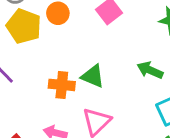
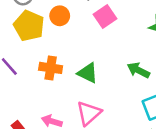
orange cross: (62, 85) -> (51, 68), moved

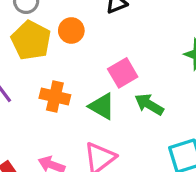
pink square: (105, 16) -> (123, 73), moved
green arrow: (138, 70) -> (149, 104), moved

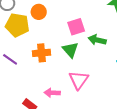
pink square: (123, 73) -> (76, 27), turned 30
green triangle: (102, 106) -> (70, 50), turned 36

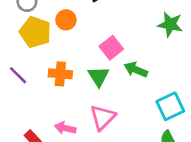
pink square: (76, 27) -> (111, 48), turned -30

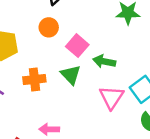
orange circle: (66, 20) -> (49, 27), moved
pink triangle: (103, 117) -> (111, 97), moved

